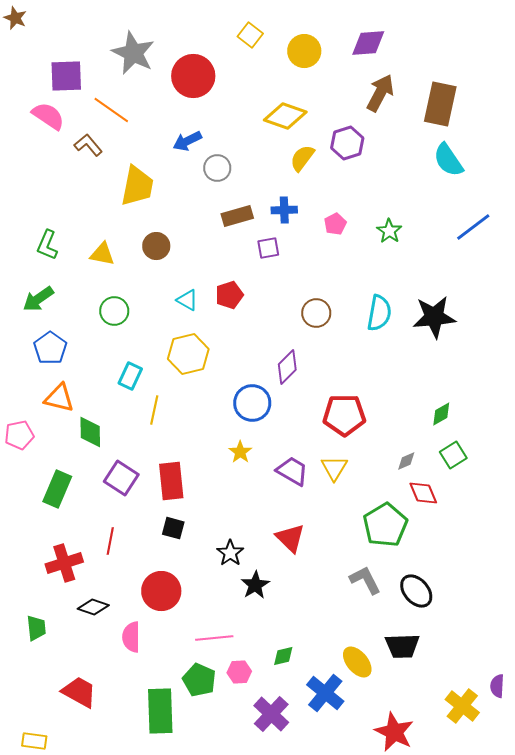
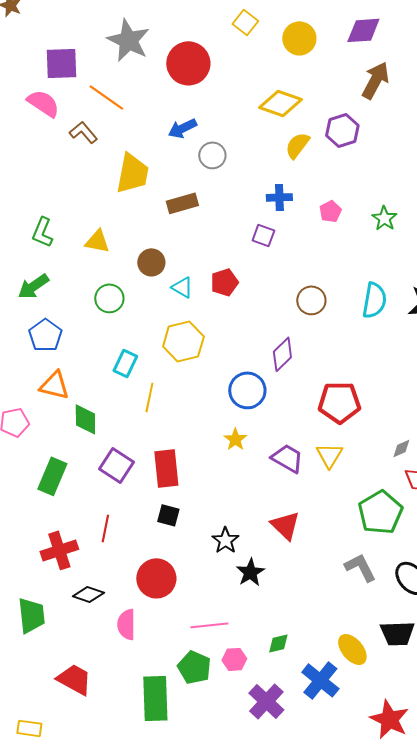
brown rectangle: (237, 216) -> (182, 203), moved
brown circle: (156, 246) -> (151, 262), moved
purple square: (268, 248) -> (263, 235), turned 30
green trapezoid: (36, 628) -> (31, 615), size x1.4

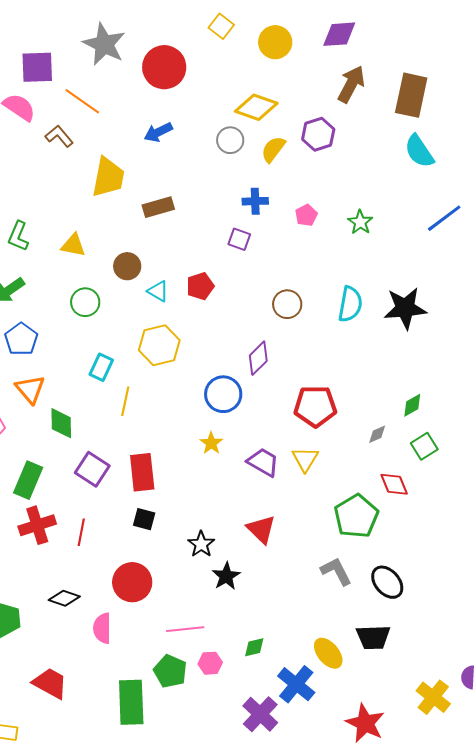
gray circle: (212, 155) -> (230, 140), moved
orange triangle: (54, 385) -> (30, 389), turned 36
gray diamond: (401, 448) -> (377, 434), moved
red cross: (59, 550) -> (37, 525), moved
purple cross: (266, 701) -> (260, 714), moved

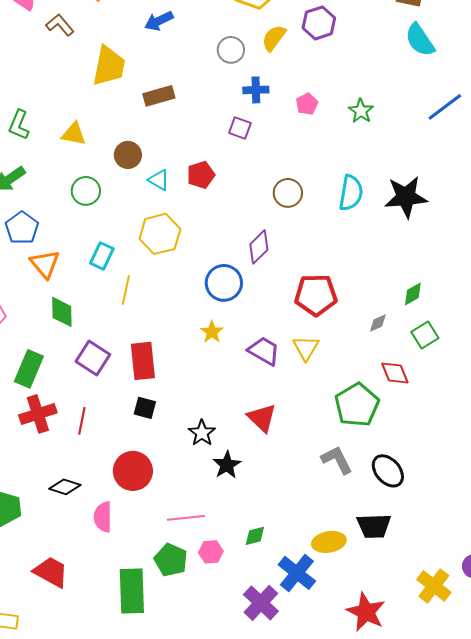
gray circle: (230, 140) -> (231, 50), moved
orange triangle: (30, 389) -> (45, 264), moved
yellow ellipse: (328, 653) -> (329, 542), turned -60

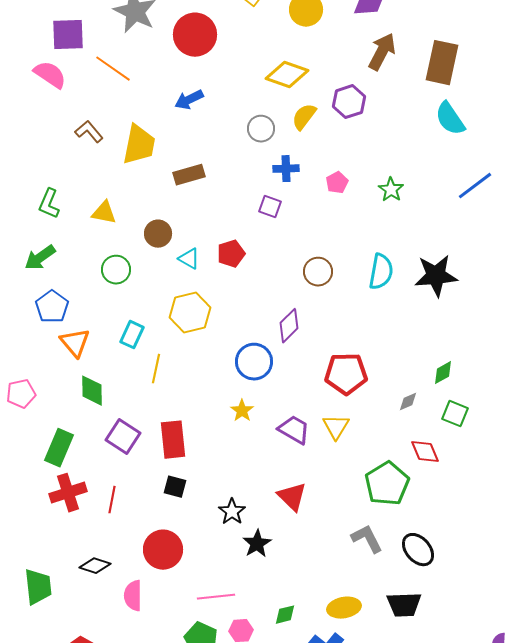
brown L-shape: (60, 25) -> (89, 132), moved
green square: (425, 335) -> (455, 414), turned -36
yellow ellipse: (329, 542) -> (344, 608), moved

